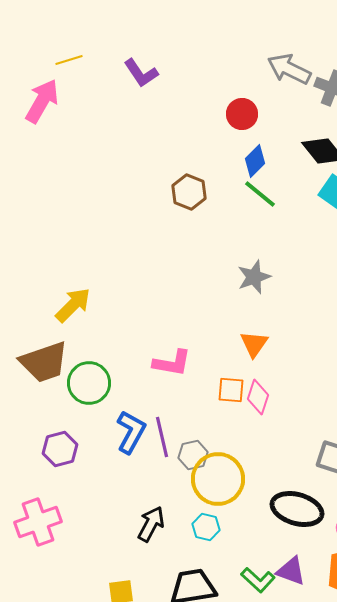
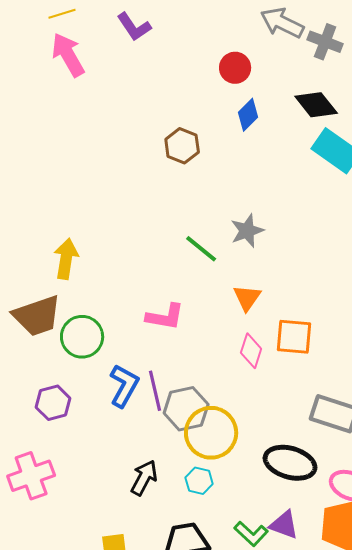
pink arrow: (42, 101) -> (68, 55), moved, turned -60
green line: (260, 194) -> (201, 249), moved
yellow arrow: (73, 305) -> (66, 259), turned -36
orange square: (231, 390) -> (294, 337), moved, size x1.4
gray hexagon: (193, 455) -> (186, 409), size x1.5

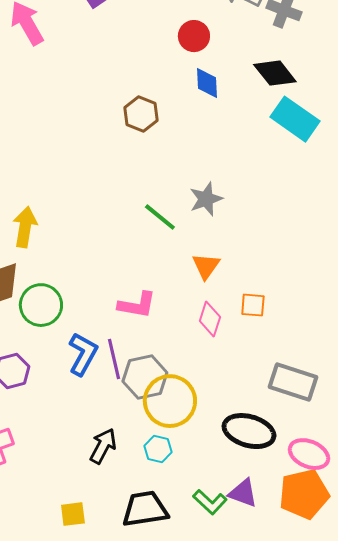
blue diamond: (248, 115) -> (207, 83), turned -48
pink L-shape: (165, 317) -> (137, 305), moved
orange square: (294, 337) -> (253, 305), size x0.7

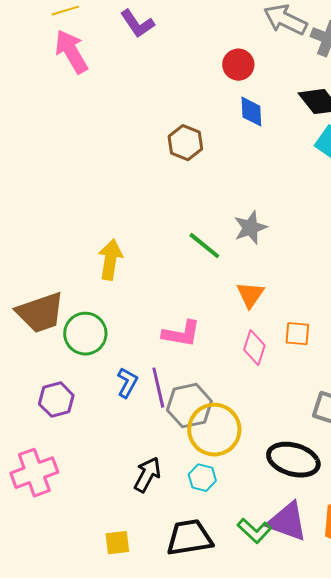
yellow arrow: (25, 227) -> (110, 260), moved
blue L-shape: (83, 354) -> (127, 383), size x0.7
purple triangle: (243, 493) -> (287, 522), size x1.4

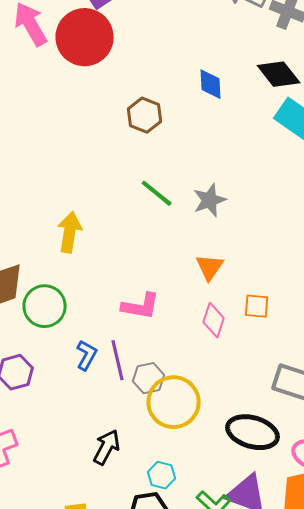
red circle: (238, 65) -> (85, 37), moved, size x1.8
green line: (204, 246) -> (157, 193), moved
gray hexagon: (189, 406) -> (149, 378), size x0.7
cyan hexagon: (202, 478) -> (162, 475), moved

